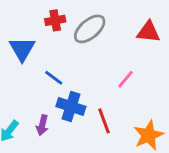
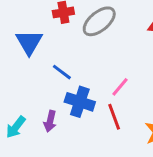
pink line: (126, 79) -> (120, 87), moved

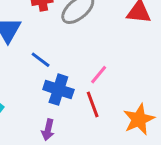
purple arrow: (50, 121) -> (48, 130), moved

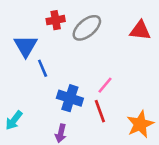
blue line: (41, 60) -> (43, 68), moved, turned 30

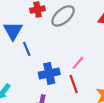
blue cross: (70, 98) -> (49, 73), turned -30

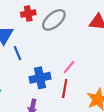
red line: (74, 84) -> (65, 89), turned 30

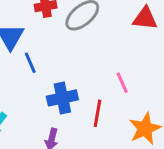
pink line: (69, 67) -> (122, 83), moved, turned -64

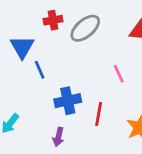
pink line: (122, 83) -> (119, 74), moved

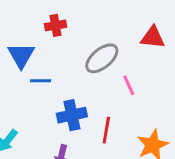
gray ellipse: (85, 28) -> (102, 58), moved
blue line: (40, 70) -> (41, 81), turned -66

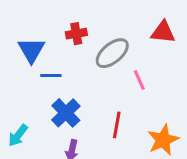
red cross: (55, 25) -> (76, 34), moved
blue cross: (72, 115) -> (66, 113), moved, turned -32

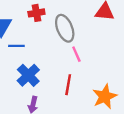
gray ellipse: (112, 53) -> (65, 28), turned -72
pink line: (139, 80) -> (76, 54), moved

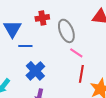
pink line: (76, 54) -> (76, 53), turned -32
red line: (68, 85) -> (81, 74), moved

